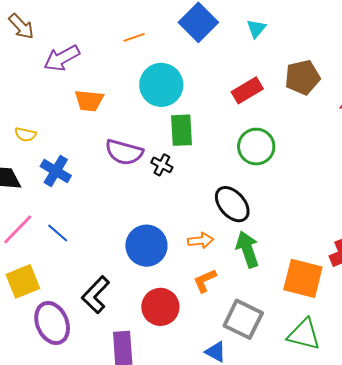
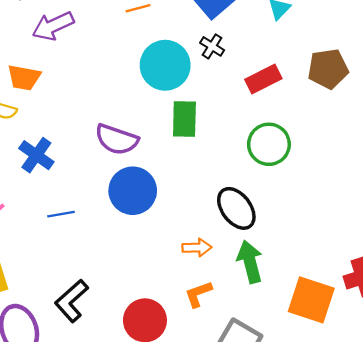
orange trapezoid: (89, 101) -> (24, 78), moved
black cross: (162, 165) -> (212, 46), moved
blue line: (58, 233) -> (61, 214), moved, turned -55
blue circle: (146, 246) -> (133, 191), moved

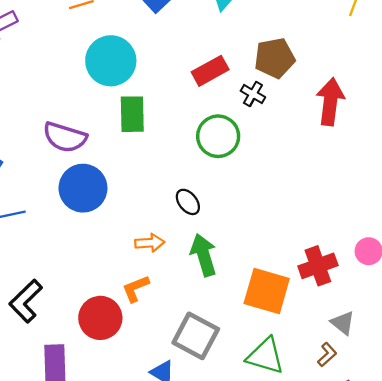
black cross: (212, 46) -> (253, 94), moved
black ellipse: (236, 208) -> (188, 202), size x0.6
orange L-shape: (198, 294) -> (136, 288), moved

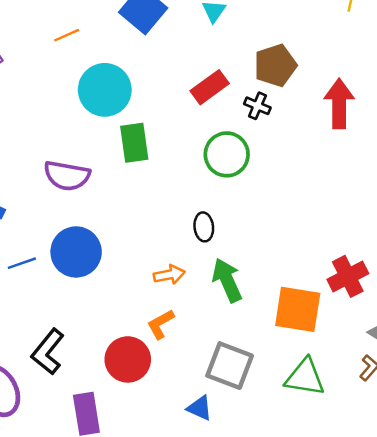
blue circle: (83, 188) -> (76, 252), moved
black ellipse: (188, 202) -> (204, 227), turned 40

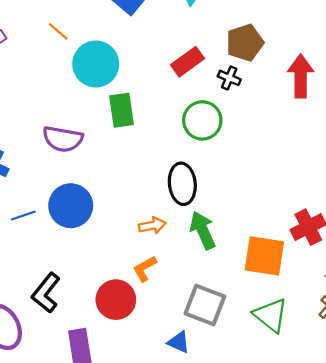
orange line: (67, 35) -> (58, 31), moved, turned 65
black ellipse: (204, 227) -> (182, 184), size x1.6
green triangle: (305, 377) -> (271, 315), turned 30

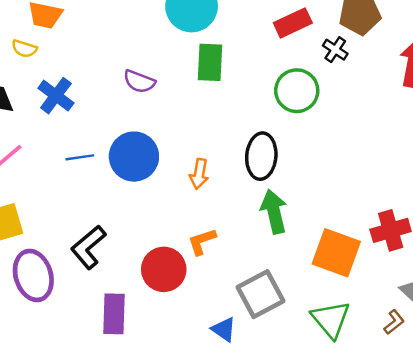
purple semicircle: (63, 139) -> (139, 82), size x0.7
orange arrow: (152, 225) -> (199, 174), moved, turned 100
gray square: (205, 305) -> (260, 294), turned 30

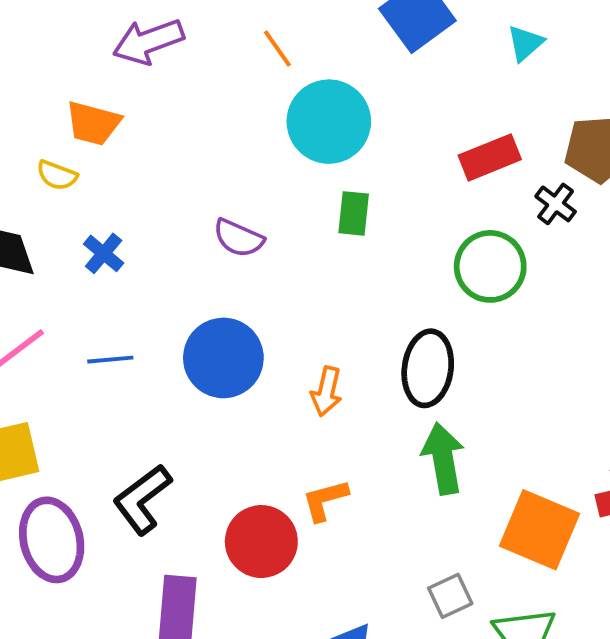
green rectangle: (210, 62) -> (354, 213), size x0.7
blue cross: (56, 96) -> (104, 253), size x0.7
blue line: (80, 157) -> (110, 360), moved
gray square: (260, 294) -> (450, 596), moved, size x0.6

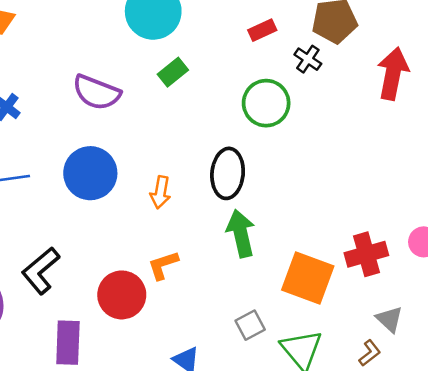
red rectangle: (490, 157) -> (262, 30), size x0.7
green rectangle: (354, 213) -> (173, 72), turned 48
purple semicircle: (238, 238) -> (96, 92), size x1.4

